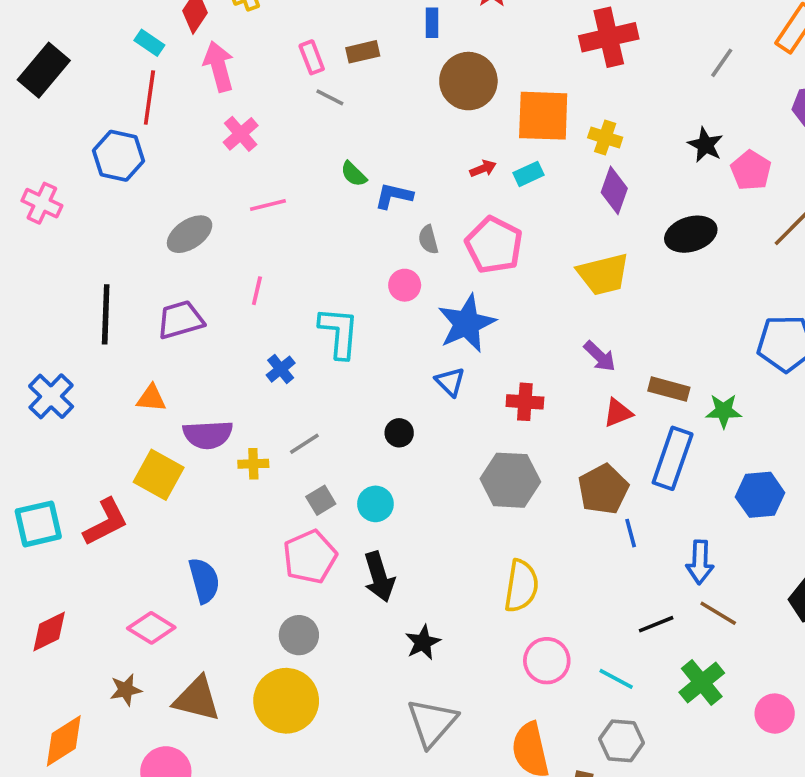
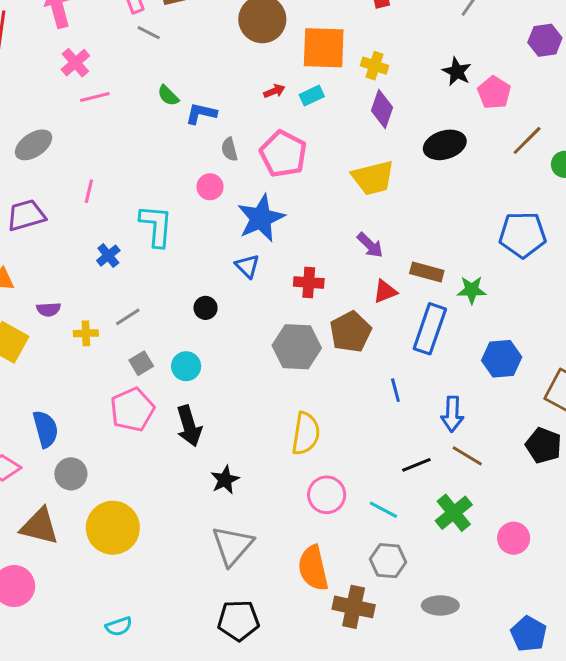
pink line: (268, 205) -> (95, 97), moved
purple semicircle: (208, 435) -> (49, 309), size x0.6
brown pentagon: (603, 489) -> (351, 332), moved
gray circle: (299, 635) -> (71, 474), moved

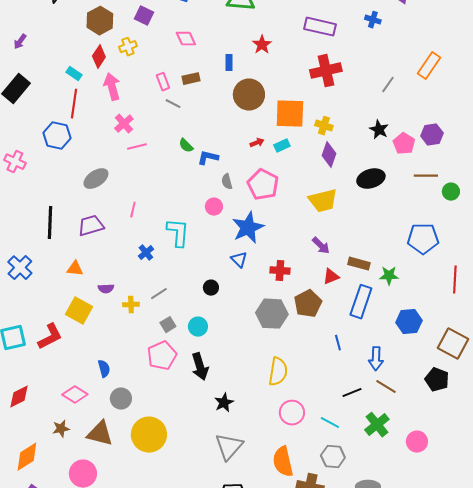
purple hexagon: (545, 40) -> (432, 135), moved
brown line: (527, 140) -> (426, 176), turned 45
blue semicircle: (46, 429) -> (104, 369), size x0.7

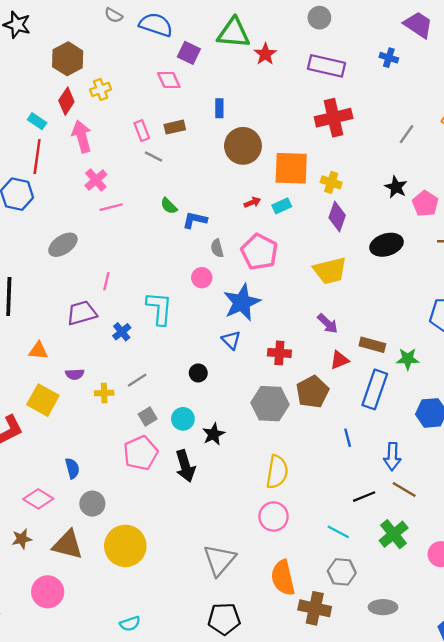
purple square: (144, 16) -> (189, 53), moved
red star: (262, 45) -> (265, 54), moved
purple trapezoid: (91, 226) -> (82, 313), moved
black star: (224, 403) -> (214, 434), moved
pink circle: (292, 413) -> (274, 517), moved

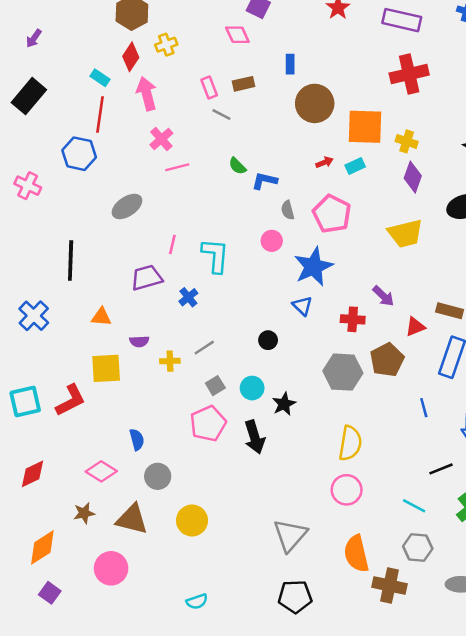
cyan L-shape: (159, 308) -> (215, 256), moved
purple arrow: (328, 324) -> (383, 296), moved
yellow square: (43, 400) -> (106, 368), turned -32
yellow circle: (125, 546) -> (192, 520), size x0.7

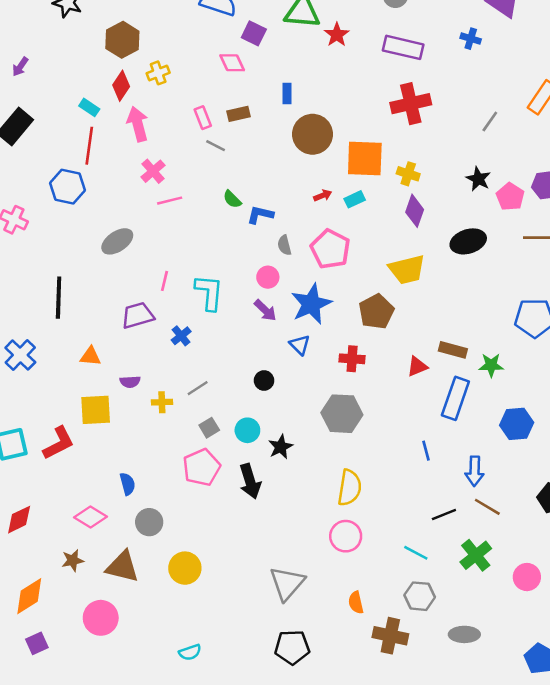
purple arrow: (383, 296) -> (265, 310), moved
brown pentagon: (387, 360) -> (376, 312), moved
orange semicircle: (356, 554) -> (356, 603), size x0.6
purple square: (50, 593) -> (37, 643), turned 30

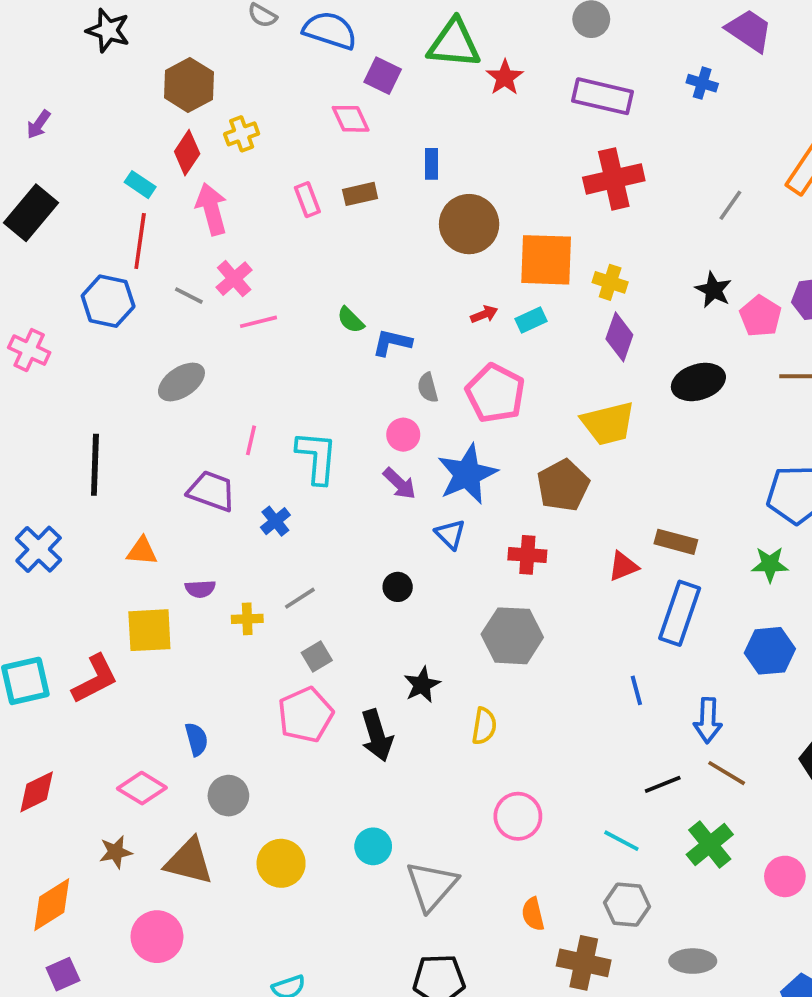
gray line: (216, 146) -> (189, 296), moved
purple trapezoid: (138, 315) -> (211, 491), turned 36
green star: (491, 365) -> (770, 564), moved
cyan circle: (247, 430) -> (373, 846), moved
yellow semicircle: (350, 488) -> (484, 726), moved, size x0.7

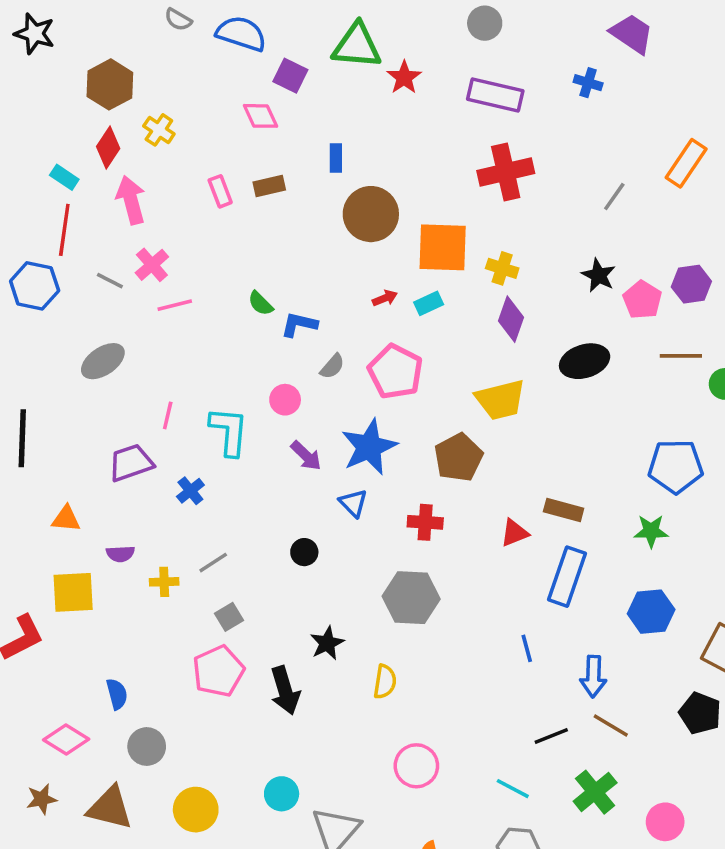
yellow cross: (242, 134) -> (159, 130), turned -36
gray semicircle: (428, 388) -> (332, 366), turned -124
pink circle: (403, 435) -> (285, 400), moved
purple trapezoid: (211, 491) -> (131, 463), turned -39

